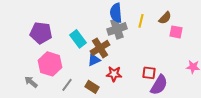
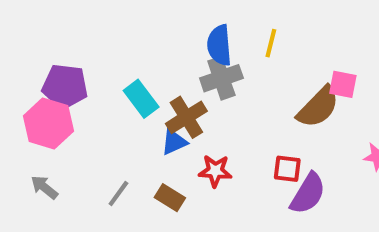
brown semicircle: (165, 18) -> (318, 107), moved, size x1.6
yellow line: (141, 21) -> (271, 43), moved
pink hexagon: (50, 64) -> (48, 123), moved

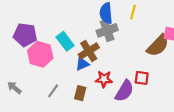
pink hexagon: (48, 123) -> (40, 54), moved
purple semicircle: (308, 194) -> (124, 91), moved
brown rectangle: (170, 198) -> (80, 93), turned 72

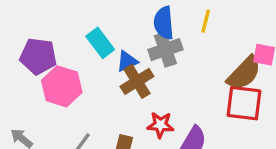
cyan rectangle: (65, 41) -> (100, 43), moved
blue triangle: (82, 64) -> (127, 61), moved
red square: (142, 78) -> (244, 103), moved, size x1.6

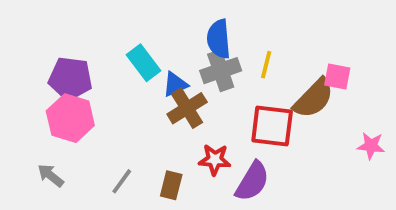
yellow line: (206, 21) -> (266, 65), moved
pink hexagon: (62, 86) -> (70, 118), moved
red square: (244, 103) -> (272, 126), moved

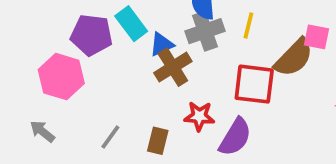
purple pentagon: (70, 78) -> (92, 35), moved

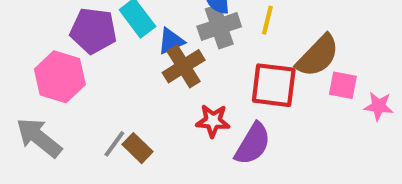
pink square: (317, 37) -> (343, 85), moved
gray arrow: (42, 131) -> (39, 138), size x1.6
brown rectangle: (158, 141) -> (137, 148), moved, turned -60

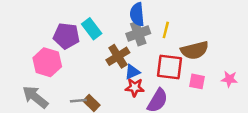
blue triangle: (171, 41) -> (132, 72), moved
brown semicircle: (318, 56) -> (195, 50), turned 32
pink square: (343, 85) -> (197, 81), moved
gray line: (114, 144) -> (78, 101), turned 49

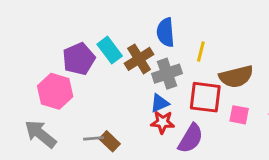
gray cross: (138, 34) -> (167, 74), moved
purple pentagon: (66, 36) -> (79, 59), turned -30
brown cross: (118, 56) -> (139, 59), moved

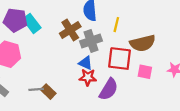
cyan rectangle: (110, 50) -> (32, 23), moved
purple pentagon: (79, 59) -> (15, 20), moved, turned 30
blue triangle: (160, 103) -> (86, 63), turned 48

